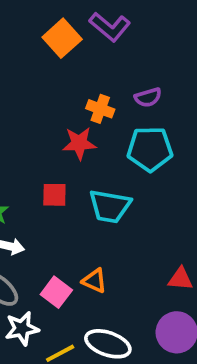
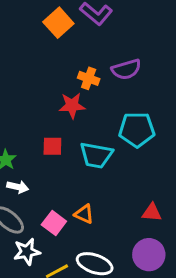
purple semicircle: (148, 97) -> (126, 69), size x1.4
cyan pentagon: (150, 149) -> (137, 130), moved

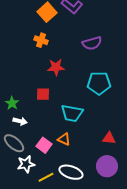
orange cross: (89, 78) -> (41, 40), moved
cyan trapezoid: (96, 155) -> (72, 113), moved

